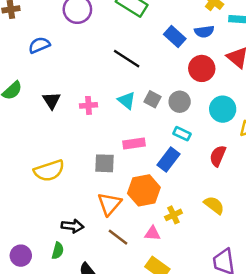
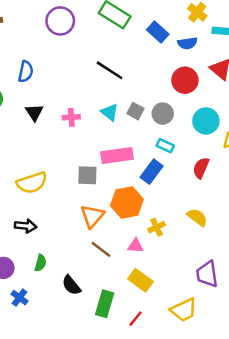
blue rectangle: (175, 36) -> (158, 32), moved
blue semicircle: (39, 45) -> (26, 72), moved, turned 125
pink rectangle: (134, 144) -> (117, 156), size x1.4
black arrow: (72, 226) -> (26, 226), moved

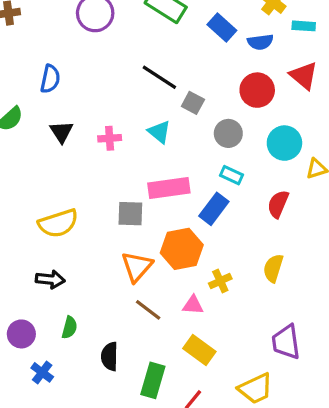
gray square: (136, 111) -> (193, 103), moved
yellow semicircle: (197, 217) -> (273, 268), turned -110
black semicircle: (71, 285) -> (110, 356), turned 40

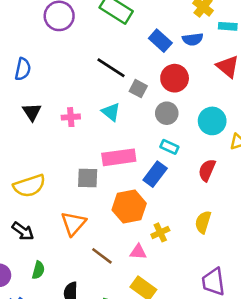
blue rectangle: (222, 28) -> (160, 41), moved
red circle: (257, 90) -> (175, 78), moved
orange triangle: (137, 267) -> (73, 223), moved
black arrow: (50, 279) -> (23, 231), turned 30

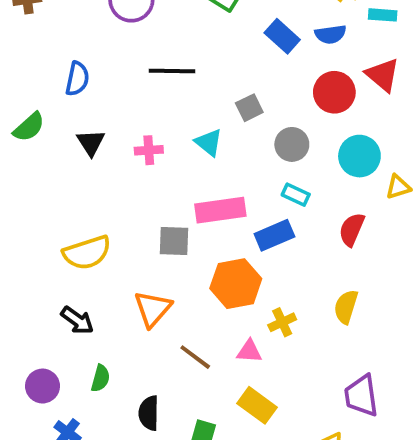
black line: (111, 68) -> (172, 71), moved, turned -32
red circle: (175, 78) -> (334, 92), moved
gray square: (138, 89) -> (249, 108), turned 36
blue rectangle: (155, 174) -> (274, 235), turned 30

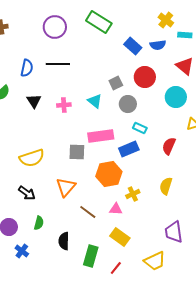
black line: (172, 71) -> (58, 64), moved
red circle: (334, 92) -> (145, 77), moved
gray circle: (292, 144) -> (128, 104), moved
cyan circle: (359, 156) -> (176, 97), moved

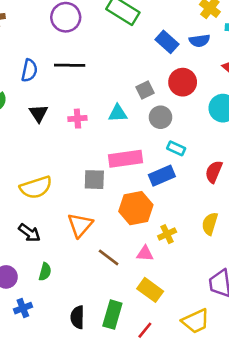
cyan triangle: (95, 101) -> (118, 113), turned -42
black semicircle: (64, 241) -> (77, 317), moved
blue cross: (22, 251) -> (23, 308), turned 32

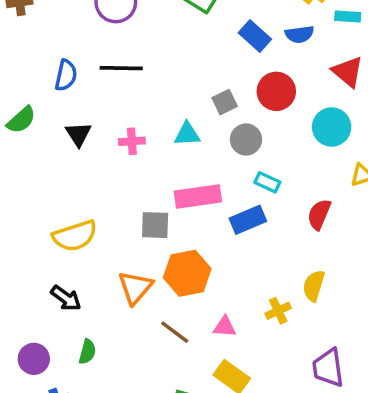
orange hexagon: (136, 208) -> (187, 273), moved
yellow cross: (167, 234) -> (278, 311), moved

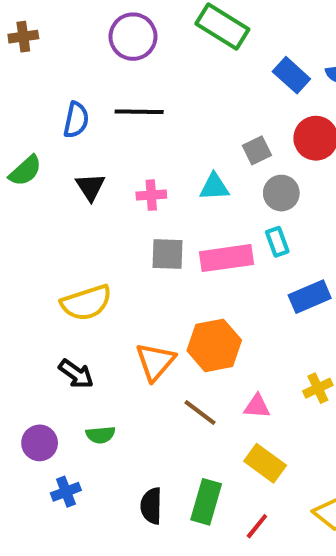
cyan rectangle: (267, 182) -> (277, 242), moved, turned 45
blue rectangle: (248, 220) -> (310, 297), moved
gray square: (155, 225) -> (168, 254), moved
green semicircle: (87, 352) -> (100, 435), turned 70

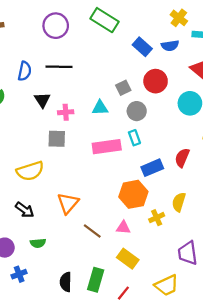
black triangle: (90, 187) -> (42, 100), moved
gray square: (168, 254) -> (57, 139), moved
orange hexagon: (214, 345) -> (133, 194), moved

